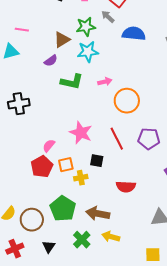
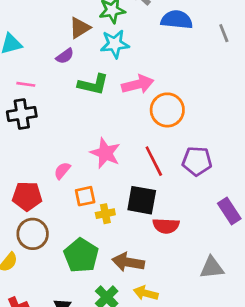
pink line: (22, 30) -> (26, 84), moved
pink arrow: (105, 82) -> (138, 84), size x1.6
black square: (97, 161) -> (142, 200), moved, size x1.6
red pentagon: (42, 167) -> (27, 196), moved, turned 30
brown circle: (32, 220) -> (33, 234), moved

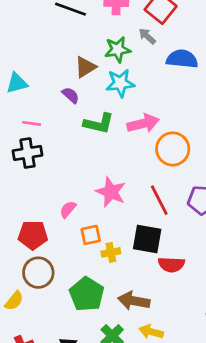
purple semicircle: (65, 56) -> (71, 95), turned -102

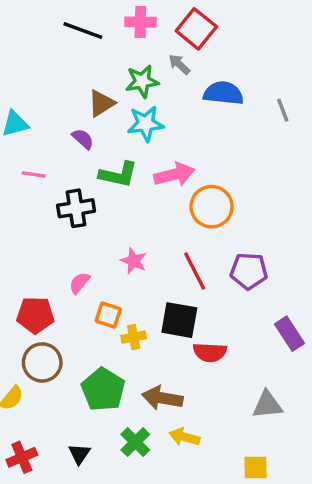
black cross: (28, 153) -> (76, 208), moved
pink star: (111, 192) -> (134, 261), size x0.7
orange square: (91, 235) -> (108, 315), turned 30

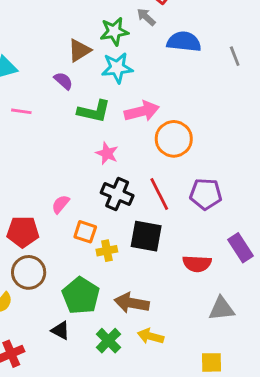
black cross: (76, 208) -> (117, 194), moved, turned 32
pink star: (134, 261) -> (107, 153), moved
red semicircle: (210, 352) -> (197, 264), moved
black triangle: (79, 454) -> (61, 330), moved, turned -36

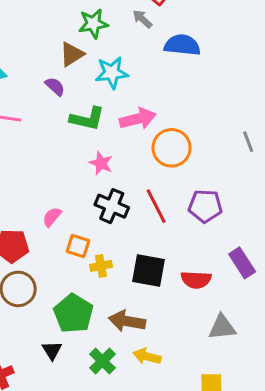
green star: (114, 31) -> (93, 24), moved
gray line: (235, 56) -> (248, 142), moved
black square: (146, 236) -> (149, 271), moved
black triangle: (61, 330) -> (52, 350), turned 30

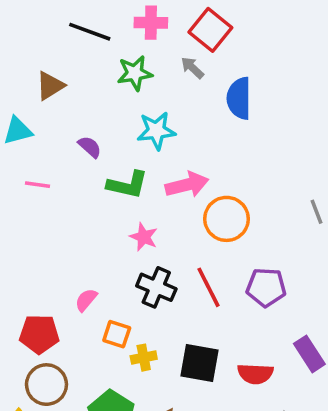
blue semicircle: (182, 45) -> (239, 98), turned -96
brown triangle: (72, 54) -> (50, 86), moved

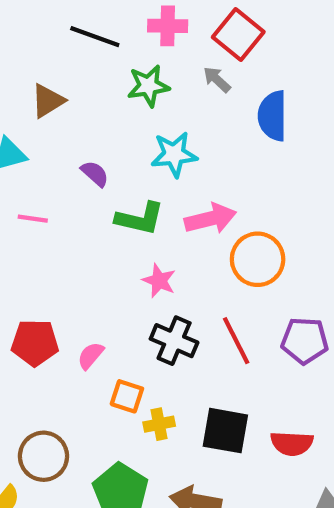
red pentagon: (39, 334) -> (35, 343), moved

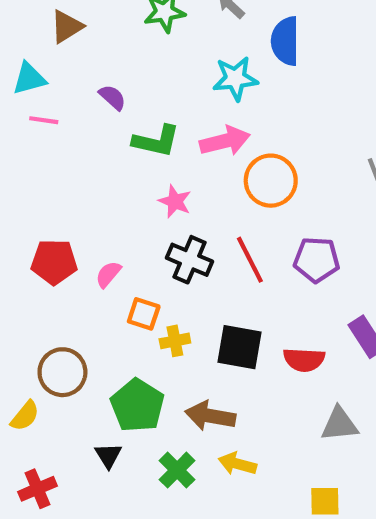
cyan star: (174, 154) -> (235, 79), moved
pink line: (33, 219) -> (44, 120), moved

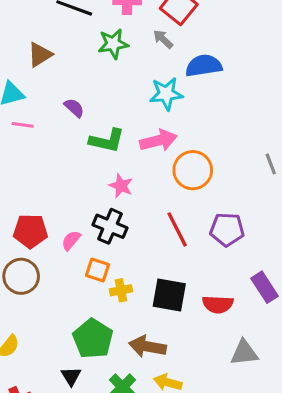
blue semicircle: (285, 41) -> (204, 66), turned 81
black cross: (189, 260) -> (110, 226), moved
brown circle: (62, 372) -> (21, 276), moved

